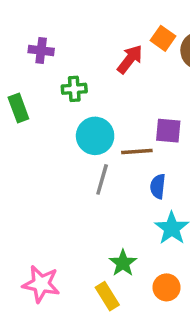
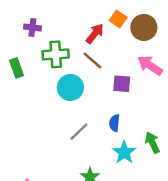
green cross: (74, 89) -> (56, 54), size x1.5
brown line: (137, 152) -> (92, 61), moved, turned 45
gray line: (102, 179) -> (79, 132), moved, turned 30

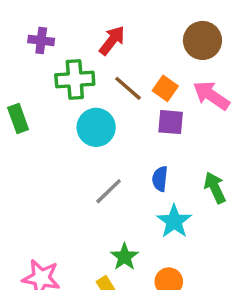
orange square: (118, 19) -> (165, 88), moved
red arrow: (95, 34) -> (112, 40), moved
green rectangle: (17, 68) -> (18, 118), moved
green arrow: (152, 143) -> (215, 188), moved

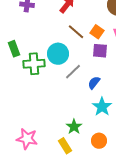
green cross: (75, 79) -> (34, 64), moved
blue semicircle: (160, 179) -> (94, 83), turned 32
gray line: (109, 191) -> (73, 72), moved

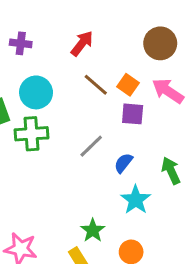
cyan circle: (58, 54) -> (36, 92), moved

